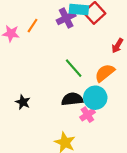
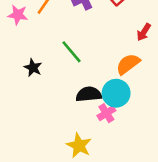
green line: (74, 68) -> (71, 52), moved
black star: (23, 102) -> (33, 68), moved

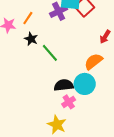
black star: (33, 68) -> (31, 39), moved
pink cross: (106, 113) -> (69, 102), moved

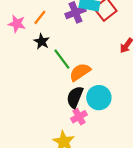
orange semicircle: (93, 61) -> (80, 72), moved
black semicircle: (64, 85) -> (75, 97), turned -66

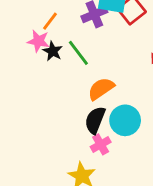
pink star: (17, 24) -> (38, 41), moved
green line: (62, 59) -> (78, 53), moved

